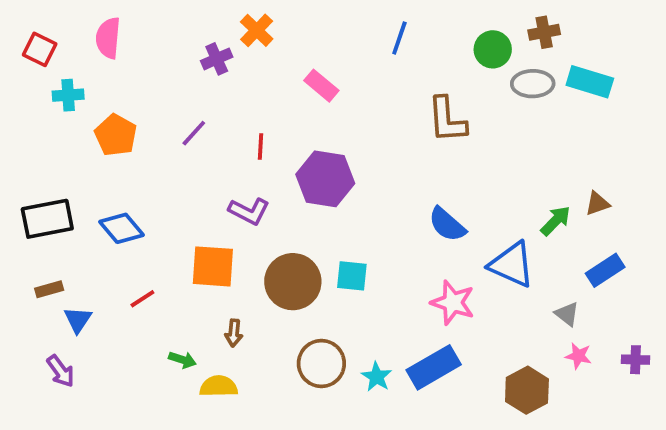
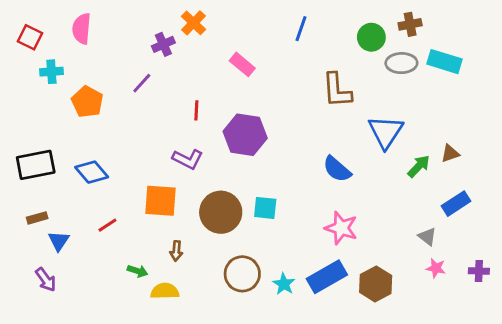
purple line: (194, 133) -> (142, 83), moved
blue triangle: (512, 264) -> (386, 132), moved, turned 39
brown hexagon: (527, 390) -> (376, 284), moved

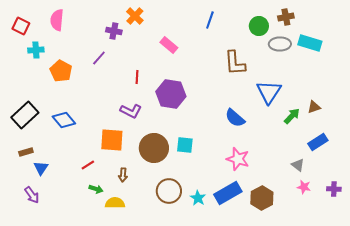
purple cross: (163, 44) -> (114, 31), turned 35
black rectangle: (36, 165) -> (25, 115), turned -32
red line: (107, 225) -> (88, 165), moved

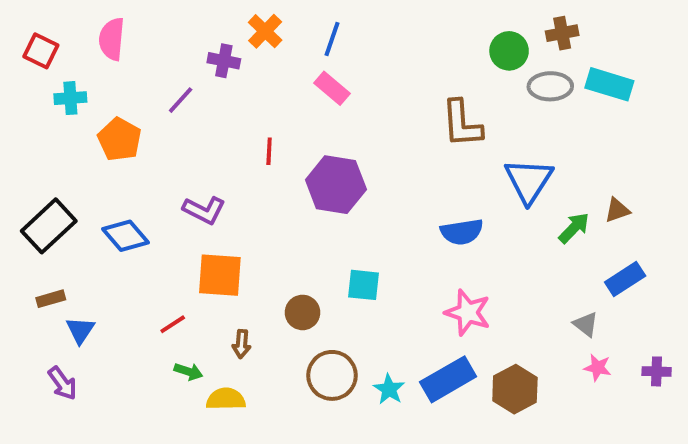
blue line: (210, 20) -> (332, 39), moved
purple line: (99, 58) -> (181, 100), moved
purple L-shape: (131, 111) -> (204, 210), moved
blue semicircle: (235, 118) -> (462, 232), turned -50
brown circle: (154, 148) -> (302, 312), moved, size x0.6

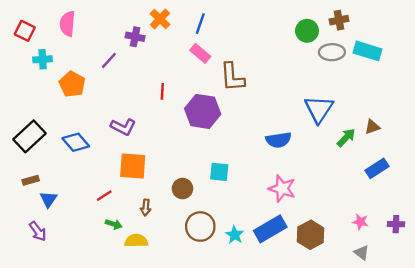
brown L-shape: (462, 124) -> (232, 77), moved
gray triangle: (586, 324) -> (362, 253), moved

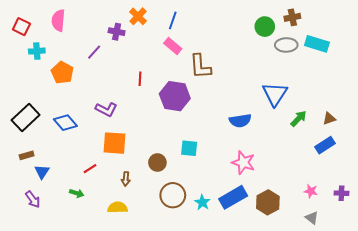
brown triangle: (372, 127) -> (329, 119), moved
green arrow: (114, 224) -> (77, 193), moved

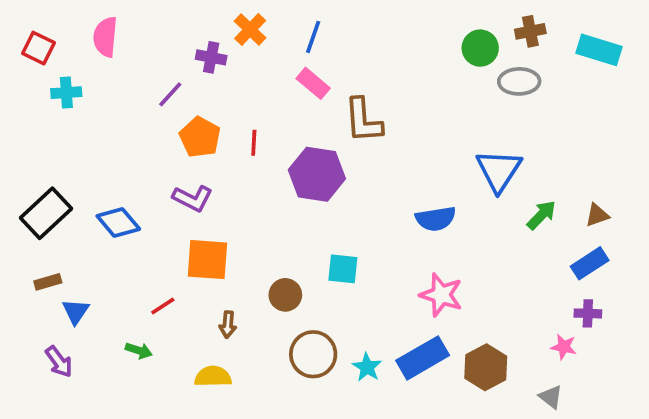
cyan rectangle: (317, 44) -> (599, 50), moved
orange pentagon: (62, 73) -> (200, 137), moved
purple cross: (341, 193) -> (588, 313), moved
gray triangle: (312, 218) -> (551, 397), moved

